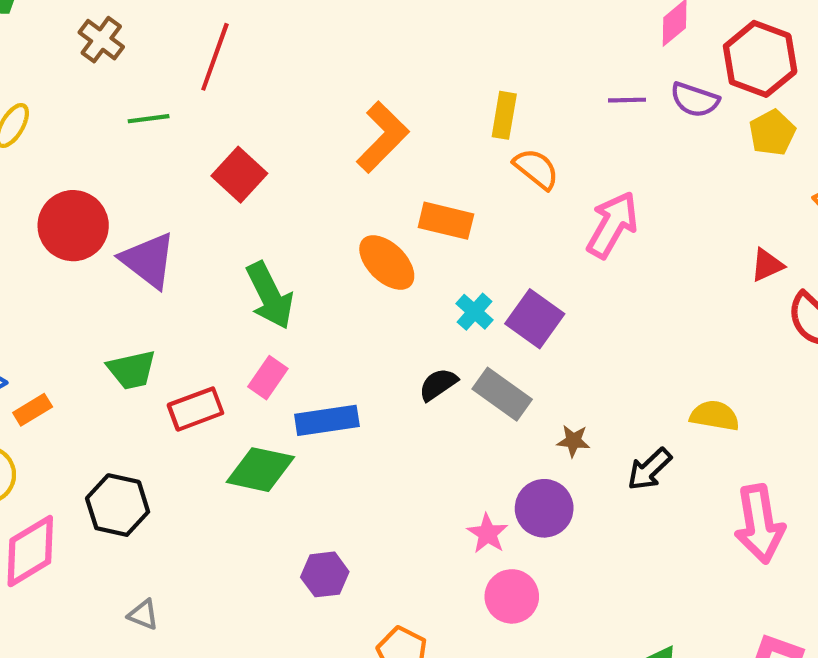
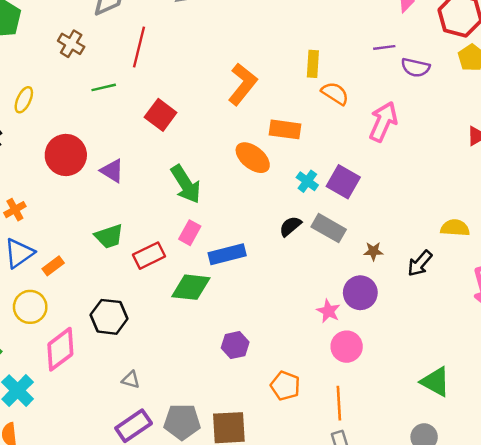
purple semicircle: (695, 100) -> (416, 67), moved
purple triangle: (148, 260) -> (112, 171), size x0.7

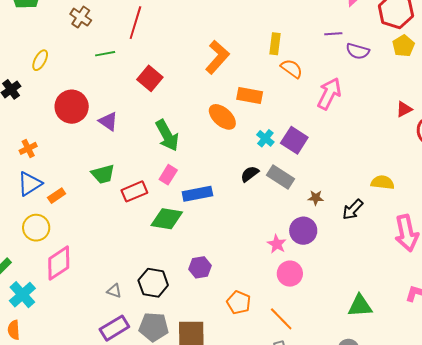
black hexagon: (109, 317) -> (153, 283), moved
green triangle: (435, 382) -> (360, 306), turned -36
orange line: (339, 403) -> (281, 319), turned -44

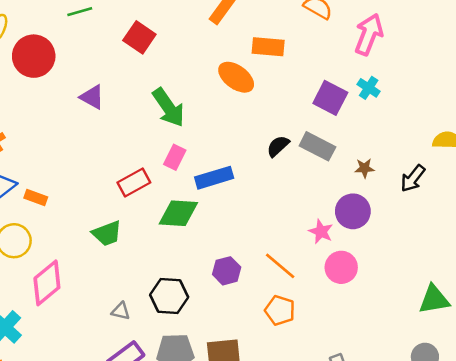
red circle: (72, 107) -> (34, 56), moved
cyan cross: (265, 138) -> (369, 88), moved
green trapezoid: (103, 174) -> (107, 233), moved
orange rectangle: (57, 196) -> (36, 197), turned 60
orange line: (281, 319) -> (280, 266), moved

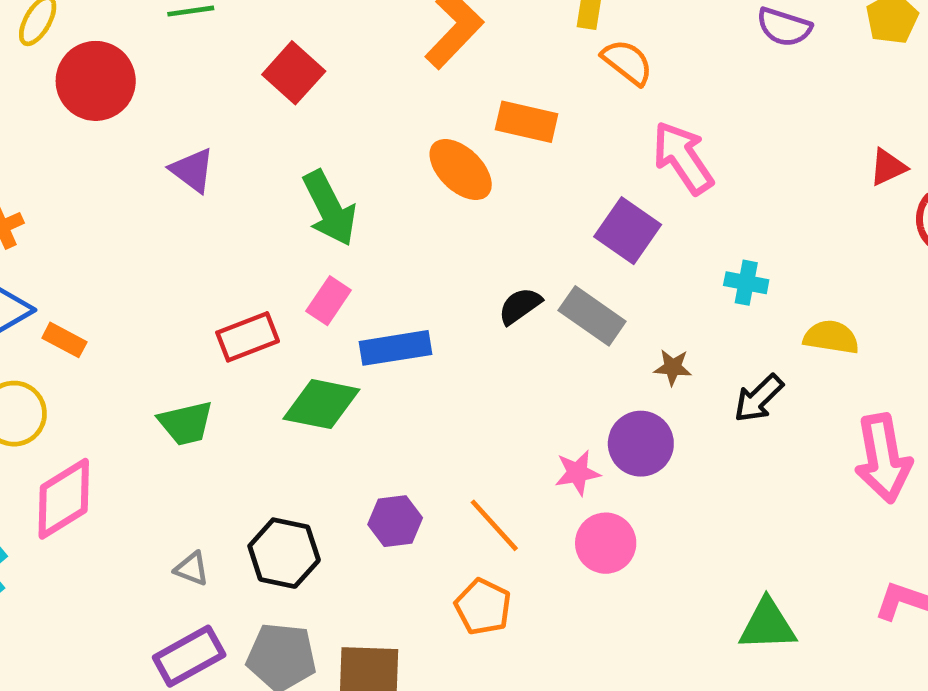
pink arrow: (369, 34) -> (683, 158), moved, turned -63
cyan cross: (369, 88) -> (746, 283), moved, turned -30
pink star: (321, 232) -> (577, 473), turned 30

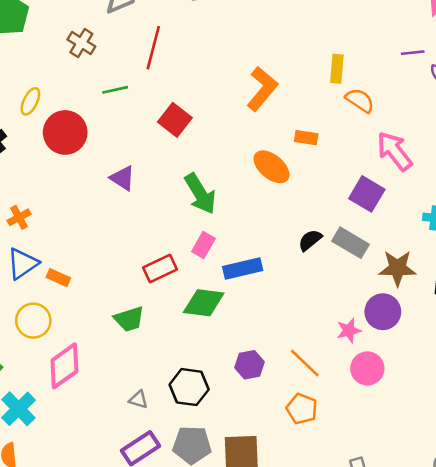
orange rectangle: (527, 122) -> (306, 138), size x0.7
brown star: (673, 367) -> (397, 268), size x1.8

